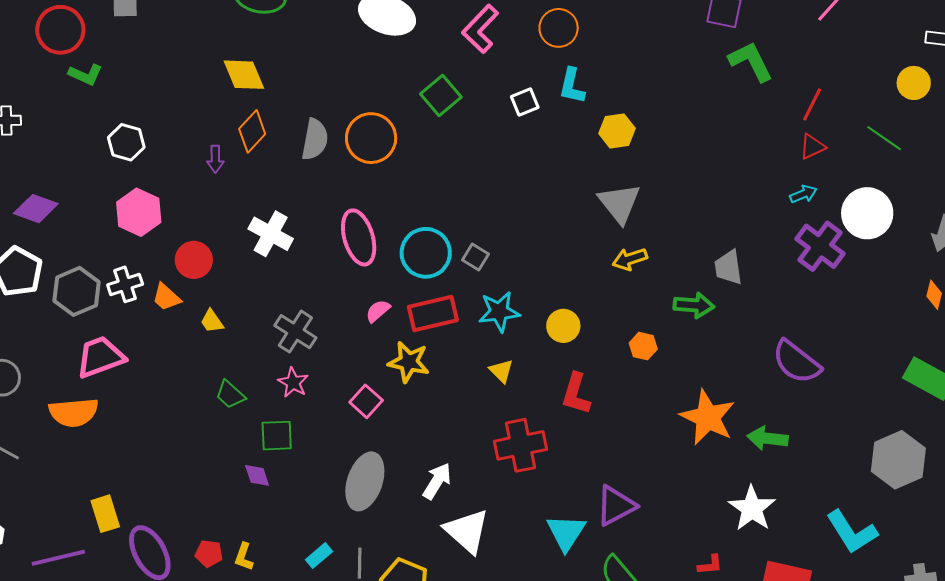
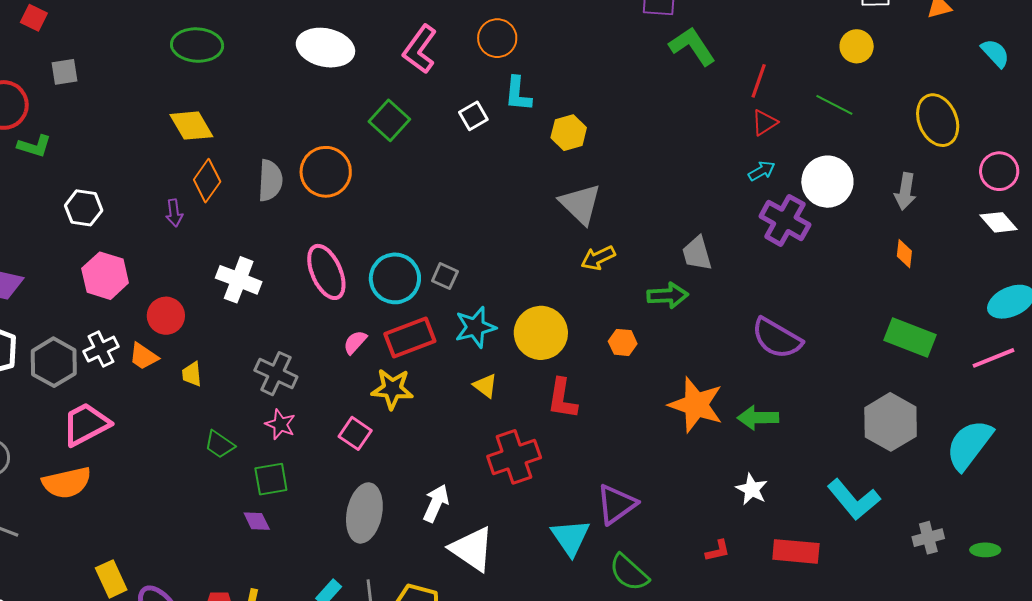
yellow trapezoid: (212, 321) -> (192, 374), turned 36
yellow circle: (563, 326) -> (541, 333), size x1.6
white star: (752, 508) -> (752, 489), size x0.7

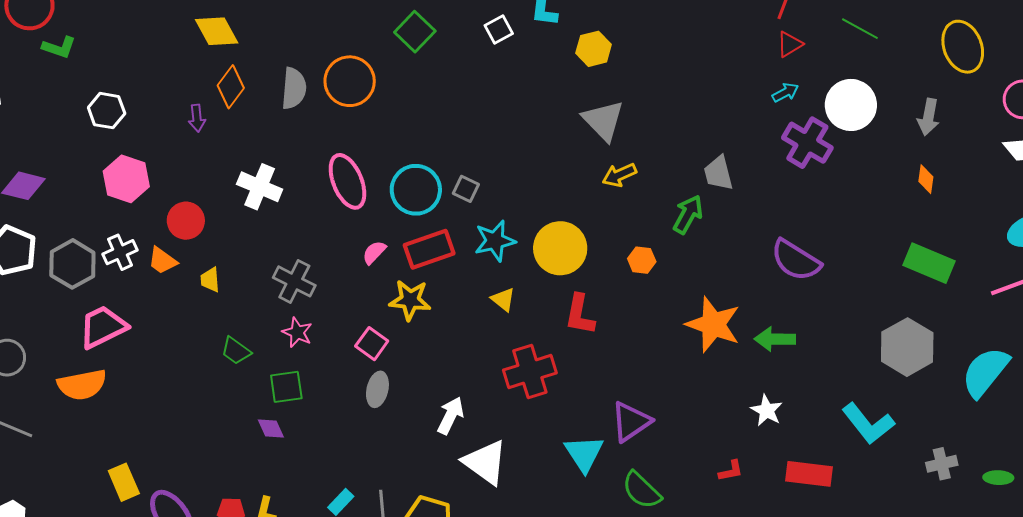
green arrow: (668, 295) -> (688, 214), turned -60
gray ellipse: (364, 513) -> (377, 389), moved, size x0.6

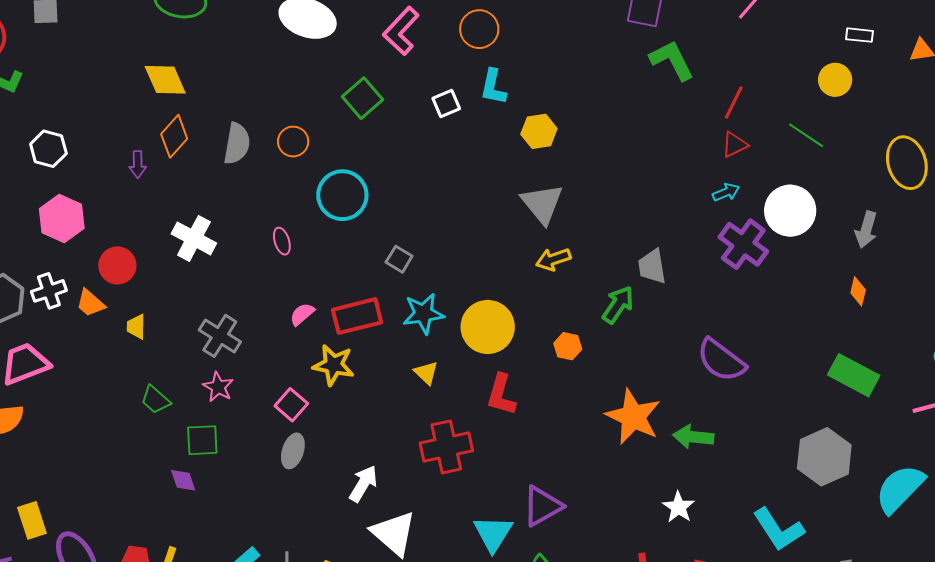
orange circle: (350, 81) -> (293, 142), size x0.6
pink ellipse: (347, 181) -> (282, 241), size x0.5
cyan circle: (416, 190) -> (342, 195), moved

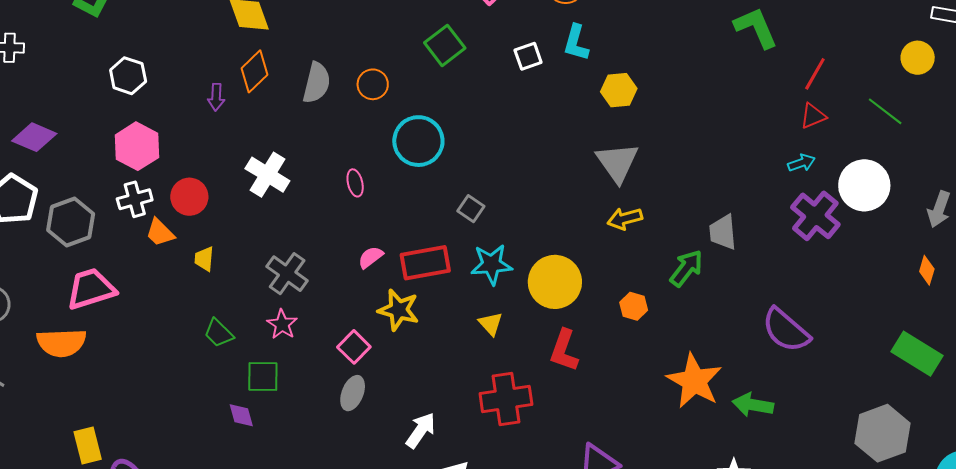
white cross: (49, 291) -> (135, 199), moved

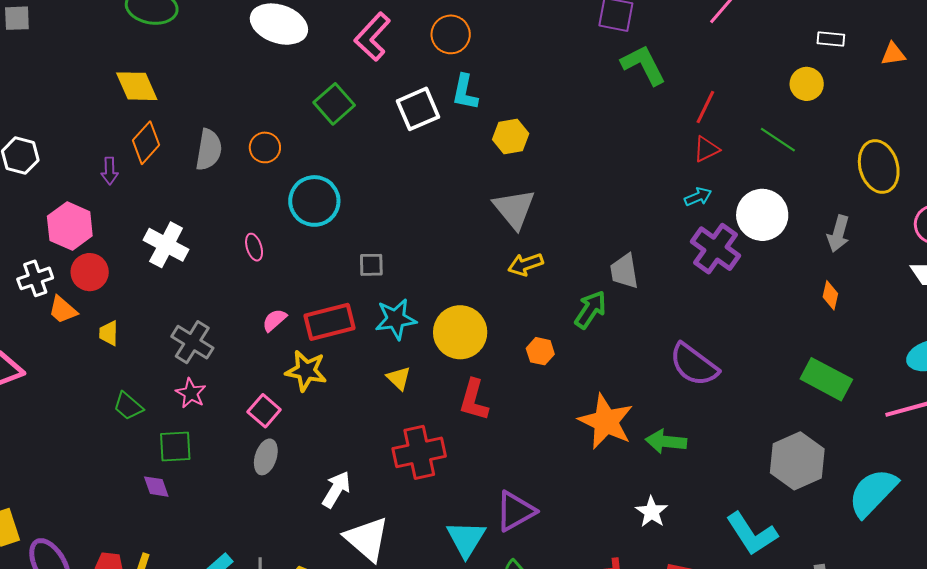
white square: (528, 56) -> (418, 109), size x1.5
pink hexagon: (137, 146) -> (70, 226), moved
gray square: (471, 209) -> (371, 265), turned -32

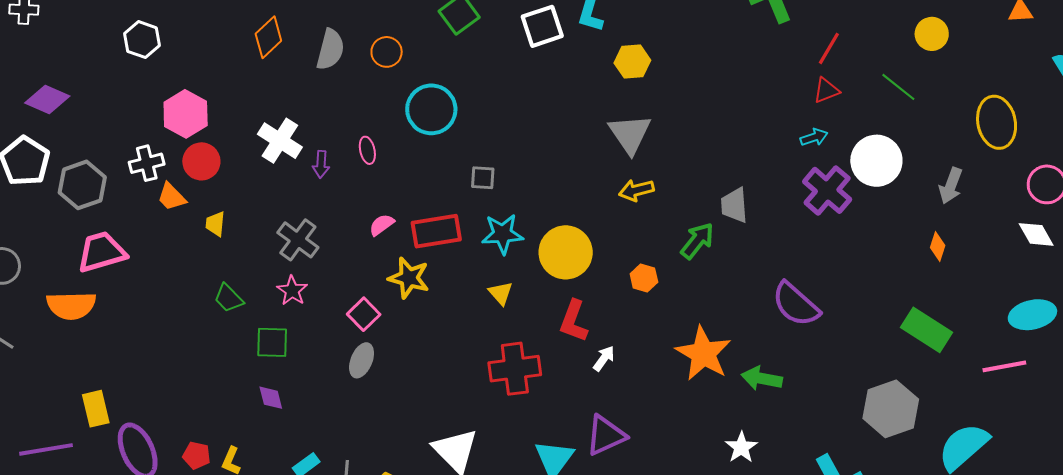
purple arrow: (110, 171) -> (321, 164), moved
purple diamond: (156, 487) -> (271, 398), moved
white arrow: (336, 489) -> (604, 358), moved, size x0.7

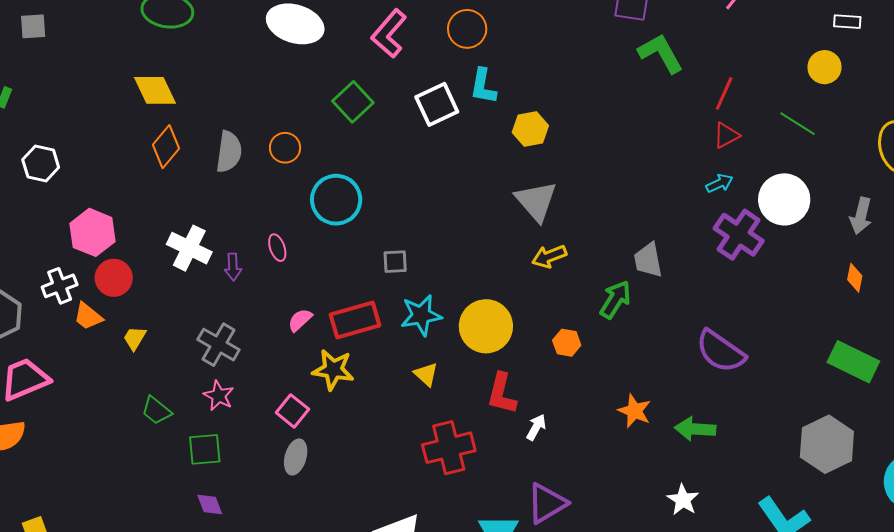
yellow trapezoid: (215, 224) -> (135, 338), turned 32
orange star: (703, 354) -> (634, 411), size x0.6

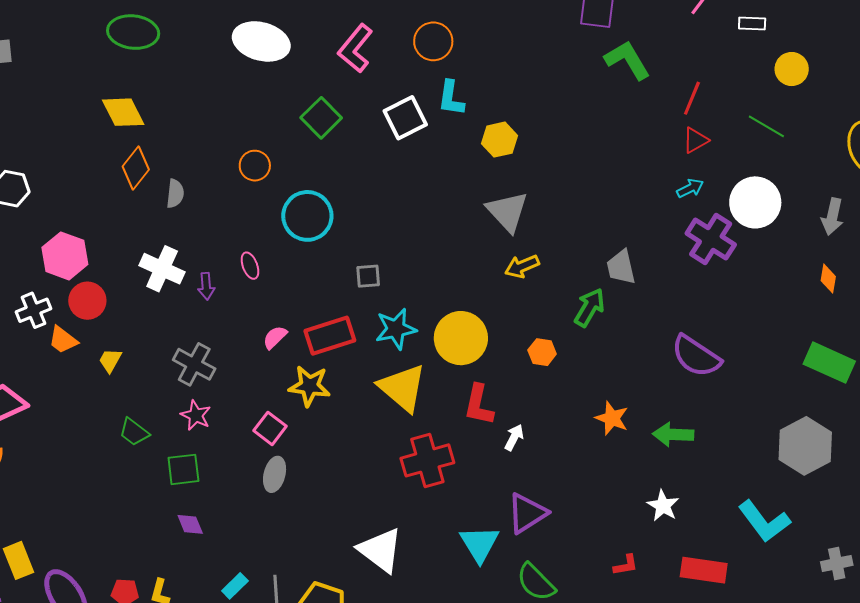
white rectangle: (847, 22) -> (752, 23), moved
gray semicircle: (229, 152) -> (175, 194), moved, size x0.7
yellow triangle: (426, 374) -> (402, 388), size x2.0

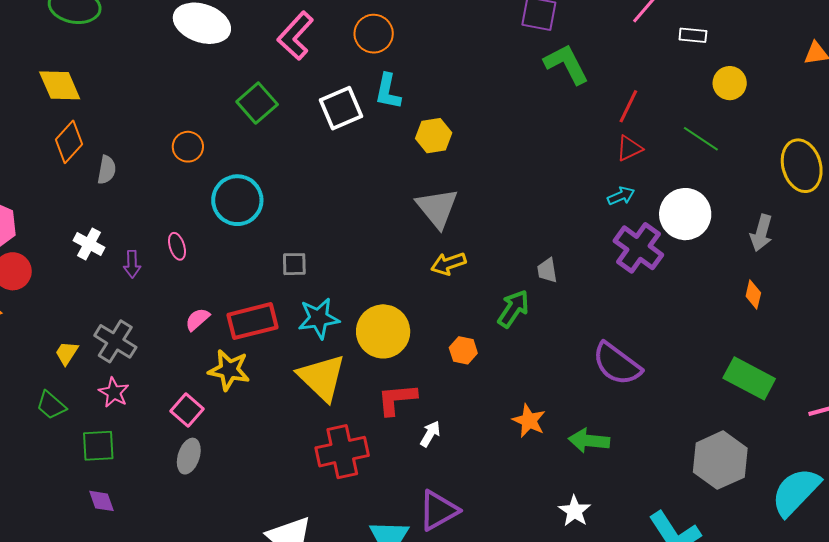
gray trapezoid: (621, 267) -> (547, 270), size x0.7
white cross: (162, 269) -> (89, 244), size x0.7
yellow trapezoid: (110, 360) -> (67, 353), moved
red L-shape: (479, 405) -> (397, 399), turned 69

